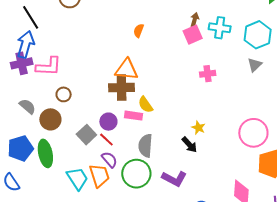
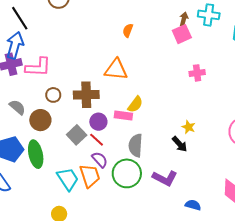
cyan cross: (220, 28) -> (209, 15), moved
brown cross: (122, 88) -> (86, 95), moved
yellow semicircle: (145, 105) -> (135, 104), turned -108

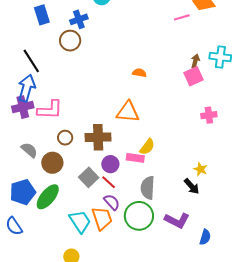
orange semicircle: (128, 30) -> (139, 73), turned 80
green ellipse: (36, 154) -> (48, 197), turned 52
blue semicircle: (193, 205) -> (205, 237), moved, turned 91

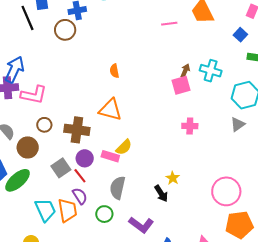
pink line: (182, 17) -> (169, 24), moved
black line: (31, 61) -> (27, 18), moved
orange semicircle: (139, 73) -> (114, 71), moved, turned -120
green circle: (139, 216) -> (104, 214), size x0.6

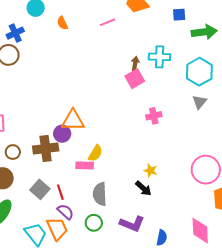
blue square: (240, 35) -> (179, 15), turned -32
orange semicircle: (114, 71) -> (62, 23), moved
purple circle: (85, 158) -> (62, 134), moved
red line: (80, 176) -> (60, 192), turned 35

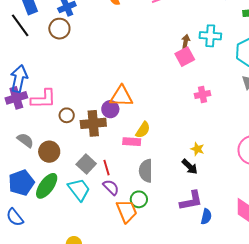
brown circle: (13, 152) -> (67, 115), moved
purple L-shape: (132, 224) -> (191, 201), moved, turned -35
orange trapezoid: (57, 229) -> (127, 211), moved
cyan trapezoid: (36, 234) -> (79, 190), moved

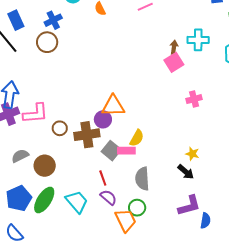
gray semicircle: (25, 140) -> (20, 156), turned -60
gray square: (86, 164) -> (111, 151), moved

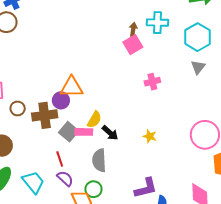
black arrow: (186, 172) -> (110, 133), moved

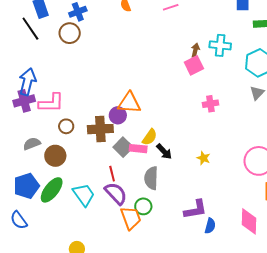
brown circle: (18, 108) -> (66, 126), moved
purple semicircle: (65, 178) -> (116, 193), size x1.4

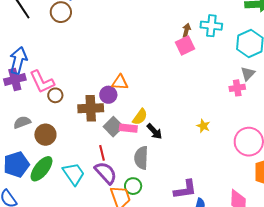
pink L-shape: (51, 103) -> (42, 82), turned 64
orange triangle: (129, 103) -> (120, 82), size x0.7
pink cross: (210, 104) -> (237, 88), moved
brown circle: (66, 126) -> (55, 95), moved
yellow star: (204, 158) -> (203, 126), moved

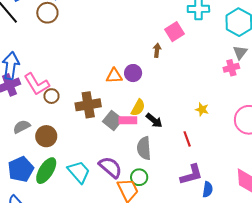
brown arrow: (186, 30) -> (157, 50), moved
purple circle: (108, 95) -> (133, 73), moved
red line: (102, 153) -> (187, 139), moved

